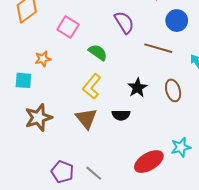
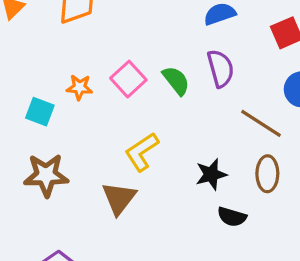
pink square: (68, 27) -> (128, 79), moved
green semicircle: (98, 52) -> (176, 81), moved
brown ellipse: (173, 90) -> (267, 174), moved
black semicircle: (121, 115) -> (232, 217), moved

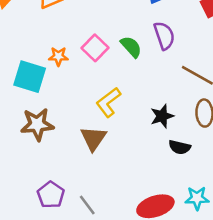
cyan square: (40, 112) -> (30, 77), size x1.5

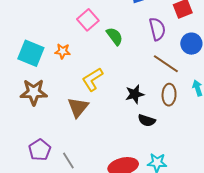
purple semicircle: (164, 36) -> (157, 29), moved
pink square: (95, 48) -> (88, 20), moved
orange star: (58, 56) -> (63, 51), moved

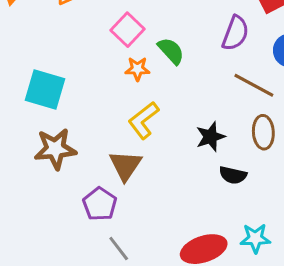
purple semicircle: (157, 29) -> (235, 33), turned 40
orange star: (63, 51) -> (137, 69), moved
purple pentagon: (40, 150) -> (100, 204), moved

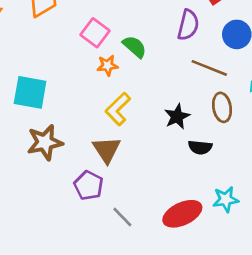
gray line: (119, 248) -> (122, 217), moved

